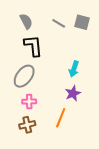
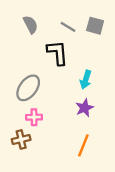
black L-shape: (33, 46) -> (58, 53), moved
orange line: (61, 118) -> (83, 145), moved
brown cross: (27, 125) -> (21, 139), moved

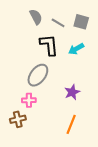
gray semicircle: (31, 25) -> (36, 17), moved
cyan arrow: (86, 80) -> (76, 49), moved, turned 42
gray ellipse: (28, 88) -> (38, 75), moved

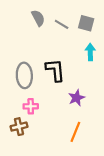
black L-shape: (49, 45) -> (55, 70), moved
cyan arrow: (76, 49) -> (90, 52), moved, turned 119
gray ellipse: (38, 75) -> (24, 75), moved, turned -40

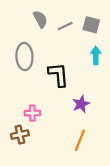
gray line: (62, 24) -> (65, 26), turned -56
gray ellipse: (24, 75) -> (24, 57), moved

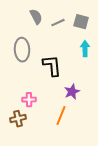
orange line: (80, 140) -> (61, 116), moved

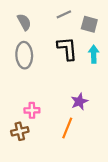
gray semicircle: (36, 17) -> (24, 22), moved
gray line: (58, 23) -> (64, 14), moved
black L-shape: (52, 66) -> (67, 49), moved

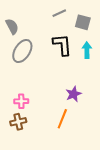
gray semicircle: (24, 22) -> (12, 26), moved
gray ellipse: (24, 55) -> (22, 51), turned 35
pink cross: (32, 110) -> (21, 101), moved

